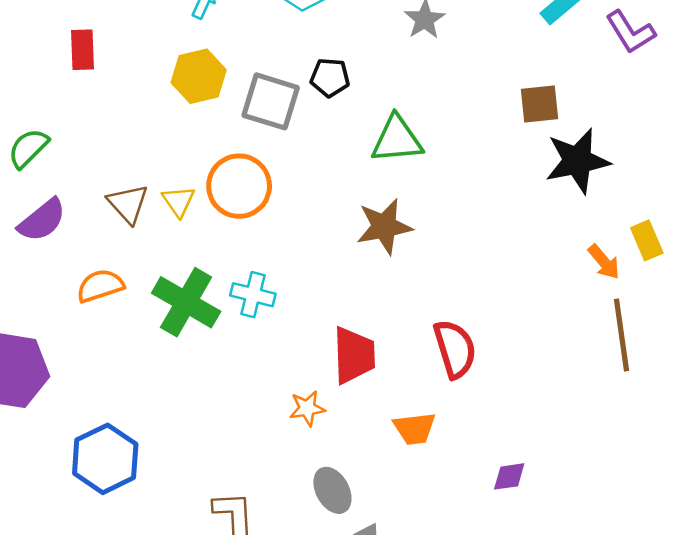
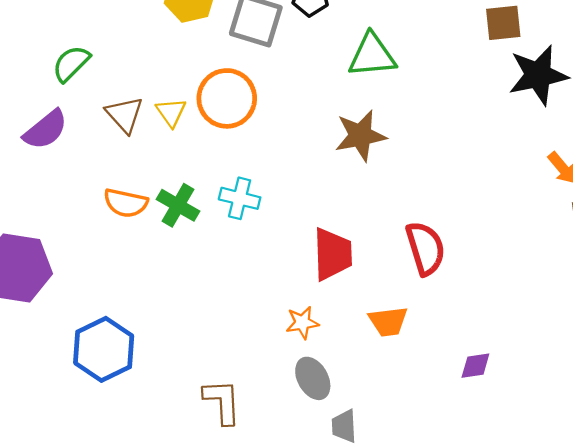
green semicircle: (28, 148) -> (71, 64), moved
orange semicircle: (100, 286) -> (126, 203), moved, turned -150
green cross: (186, 302) -> (178, 205), size x0.7
orange star: (307, 408) -> (302, 323), moved

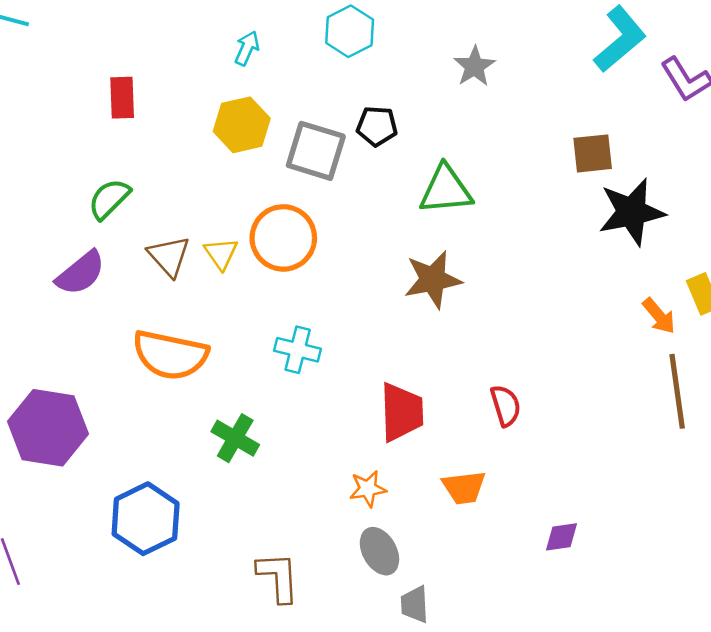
orange semicircle: (126, 203) -> (170, 355), size x1.5
green cross: (178, 205) -> (235, 438), moved
red semicircle: (425, 248) -> (506, 406), size x0.7

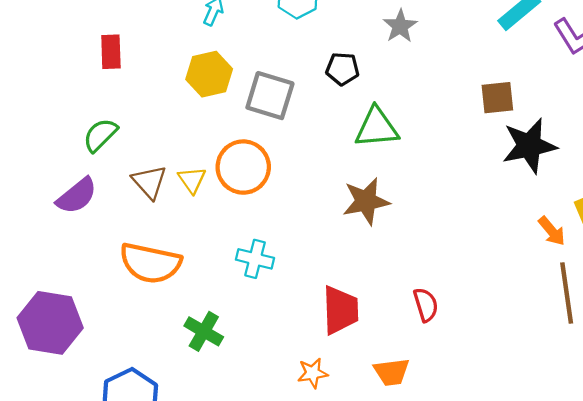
black pentagon: (377, 126) -> (343, 69), moved

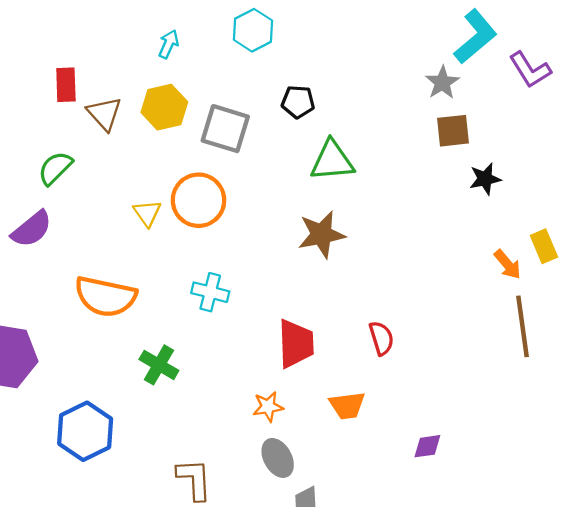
gray star: (400, 26) -> (442, 83), moved
black star: (529, 146) -> (485, 179), size x0.6
brown triangle: (149, 182) -> (104, 114), moved

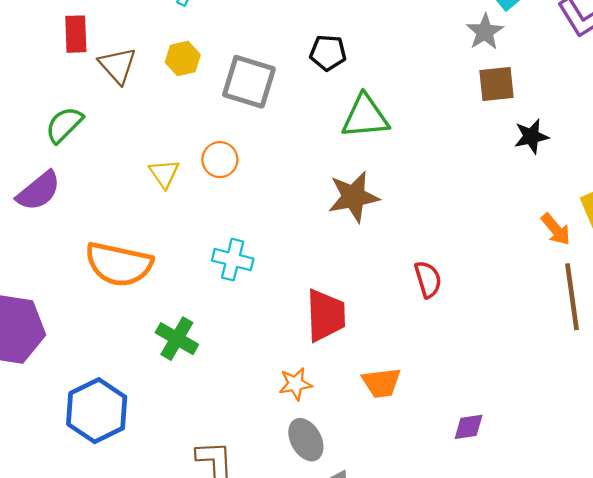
yellow hexagon: (164, 107) -> (183, 59), size x0.7
orange circle: (199, 200) -> (220, 160), size x0.6
red semicircle: (381, 338) -> (428, 279), moved

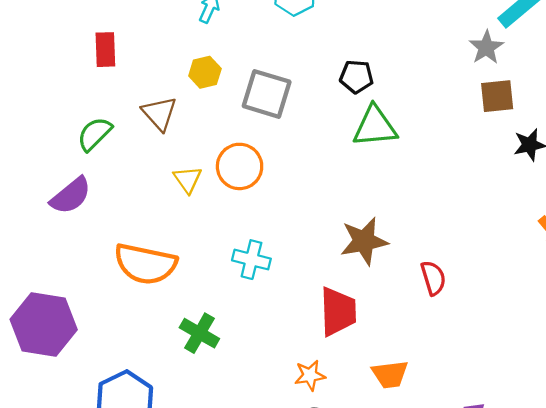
black pentagon: (328, 53) -> (356, 77), moved
brown triangle: (118, 65) -> (159, 113), moved
orange circle: (220, 160) -> (240, 166), size x1.4
brown star: (354, 197) -> (364, 241), moved

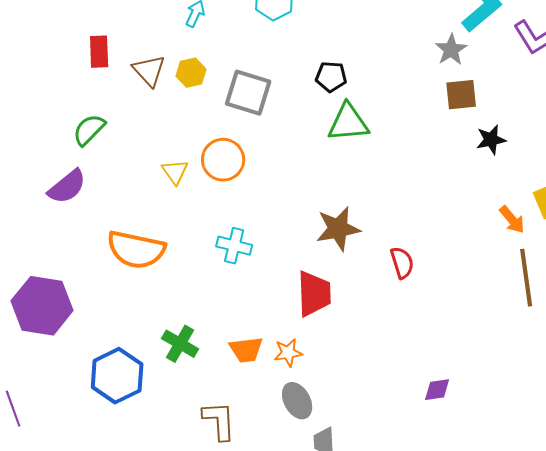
brown triangle: (159, 113) -> (149, 71), moved
green cross: (199, 333) -> (180, 344), moved
orange trapezoid: (390, 374) -> (246, 350), moved

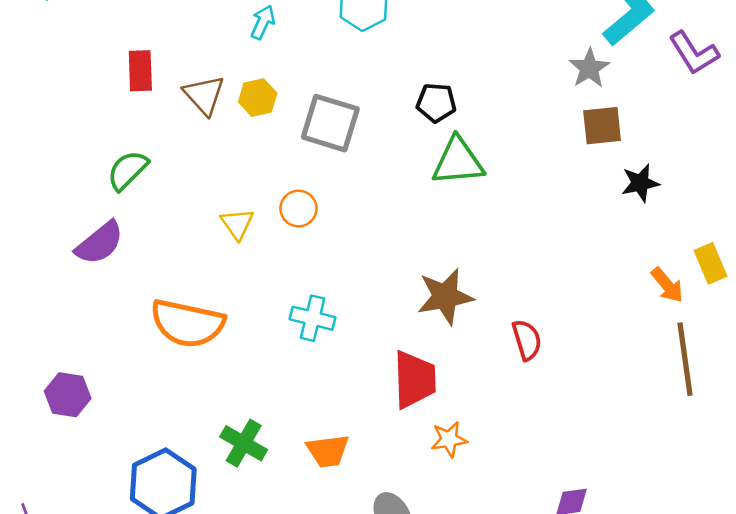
orange circle: (223, 160) -> (298, 209), size x0.7
purple hexagon: (42, 306) -> (68, 395), size x0.6
orange star: (288, 353) -> (449, 439), moved

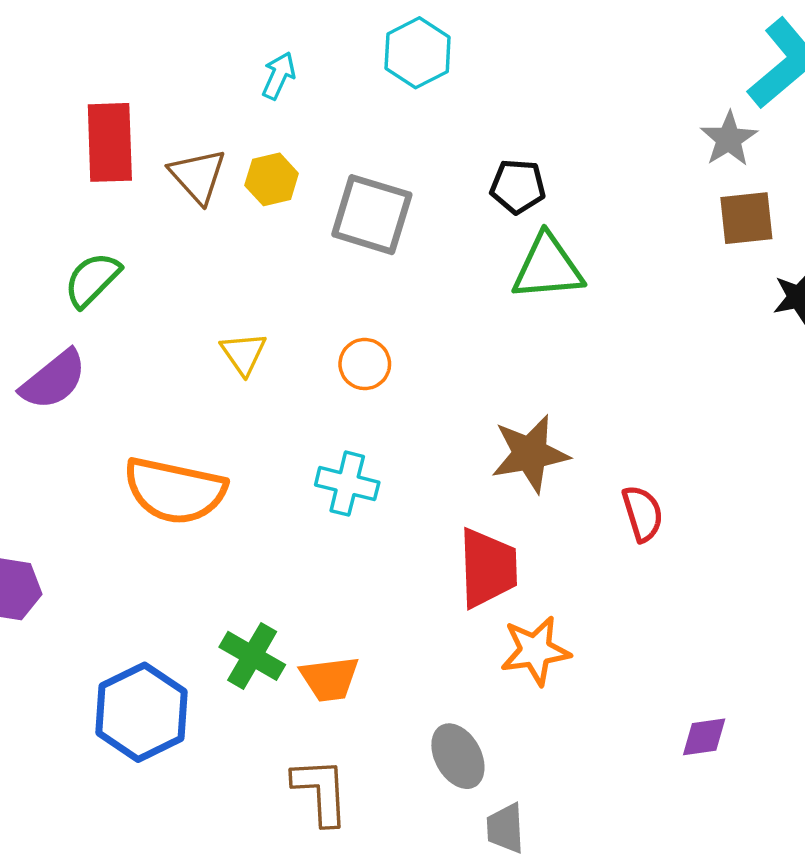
red rectangle: (140, 71) -> (110, 142), size x1.4
orange circle: (298, 209) -> (365, 364), moved
orange star: (449, 439) -> (535, 651), size x1.4
orange trapezoid: (328, 451) -> (330, 679), moved

